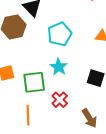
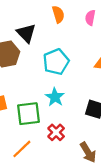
orange line: (28, 115) -> (22, 149), turned 48

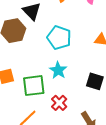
cyan pentagon: (56, 62) -> (59, 38), turned -30

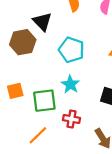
red cross: (59, 103) -> (71, 119), turned -35

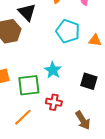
cyan pentagon: (71, 50) -> (68, 31), moved

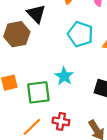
red cross: (54, 102) -> (61, 121), moved

